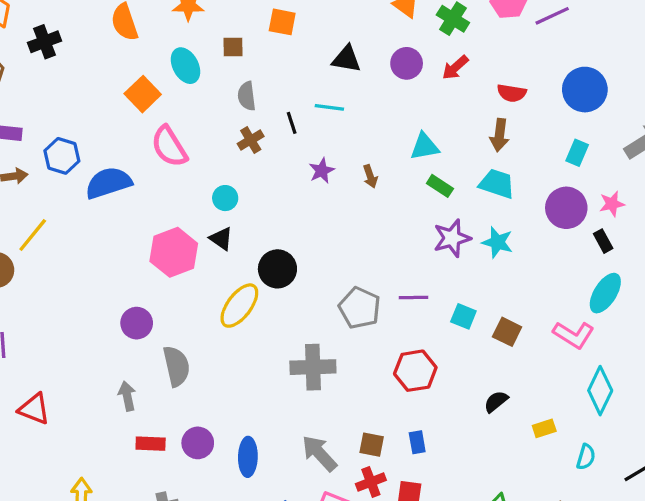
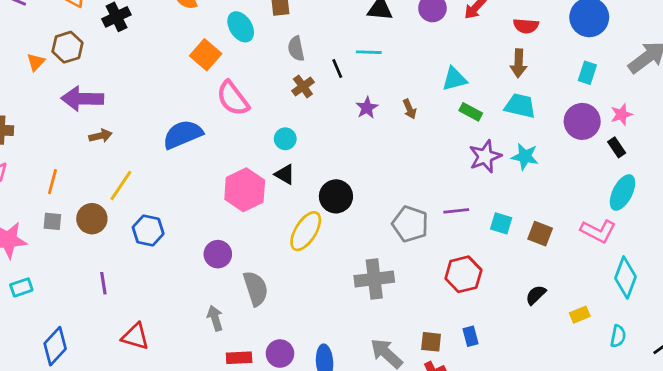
blue hexagon: (62, 156) -> (148, 230), moved

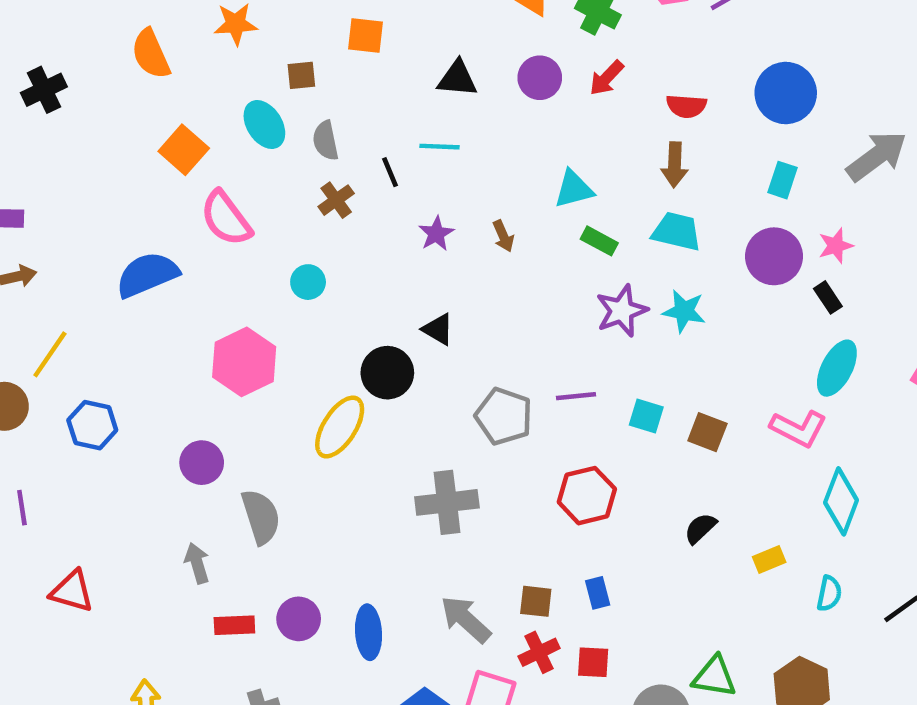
cyan ellipse: (241, 27) -> (264, 124), moved
black triangle: (285, 174) -> (438, 329), moved

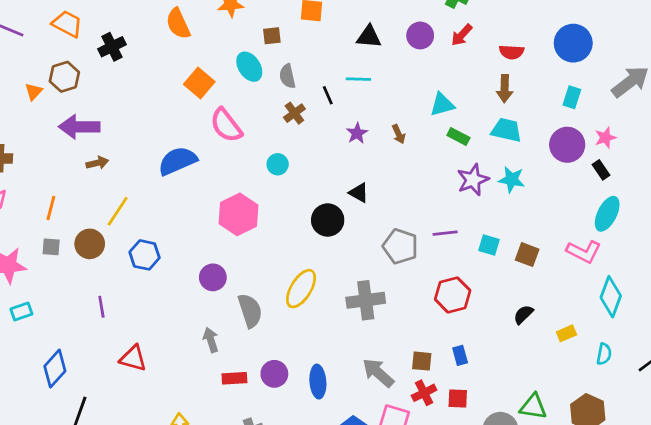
yellow ellipse: (340, 427) -> (301, 289), moved

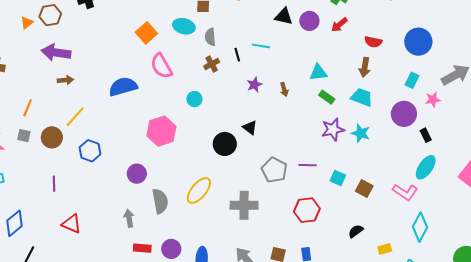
black triangle: (369, 37) -> (284, 16), moved
cyan ellipse: (249, 67) -> (184, 26), turned -50
pink star: (605, 138) -> (433, 100), moved

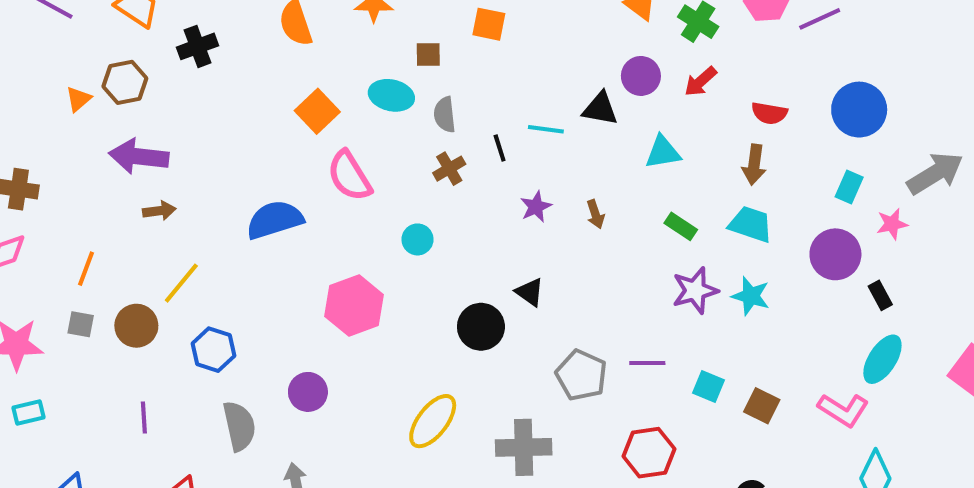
black triangle: (284, 16) -> (600, 109), moved
cyan triangle: (318, 73) -> (663, 152), moved
gray semicircle: (160, 201) -> (239, 426), moved

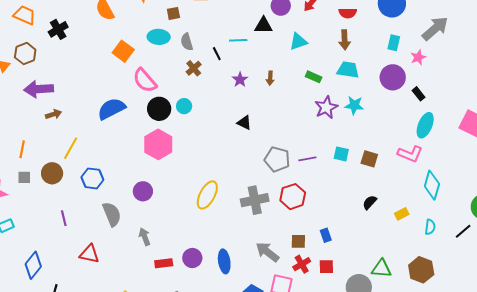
brown arrow: (595, 214) -> (270, 78), turned 32
black circle: (481, 327) -> (159, 109), moved
purple line: (647, 363) -> (307, 159), moved
red hexagon: (649, 453) -> (293, 197), moved

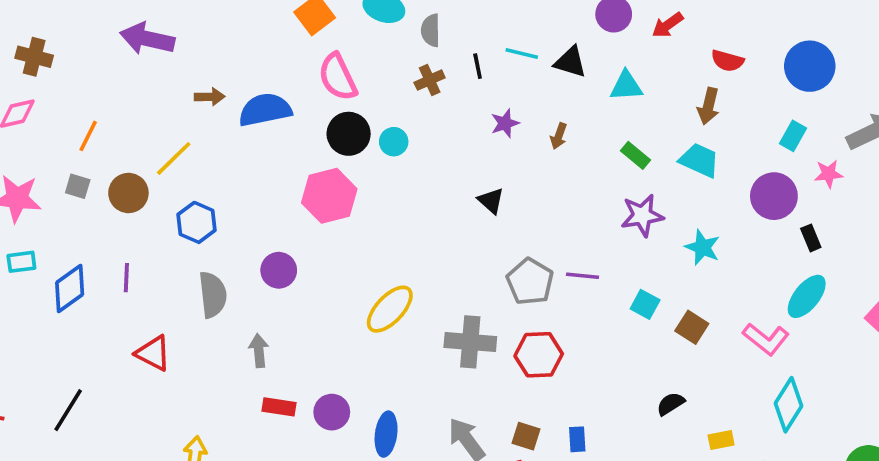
black triangle: (263, 25) -> (570, 62), moved
cyan star: (354, 105) -> (702, 247), moved
brown arrow: (53, 114) -> (210, 97), moved
purple line: (307, 159) -> (582, 276), moved
blue diamond: (33, 265) -> (70, 288), moved

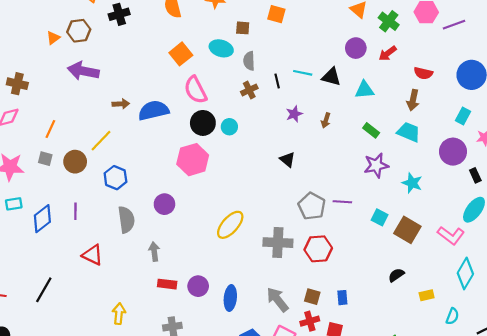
brown square: (692, 327) -> (407, 230), size x1.4

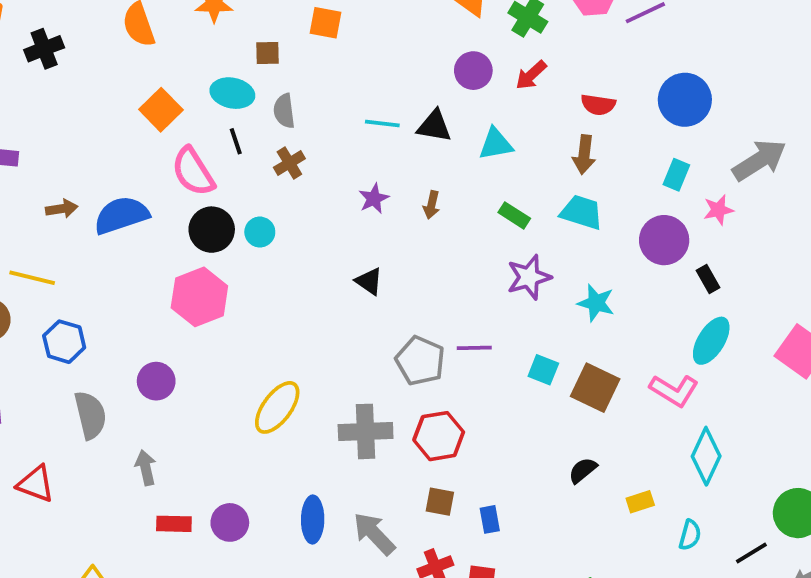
black line: (277, 81) -> (236, 141), moved
yellow line: (101, 141) -> (32, 278), turned 65
brown square: (312, 297) -> (440, 502), moved
blue ellipse: (230, 298) -> (313, 519), moved

